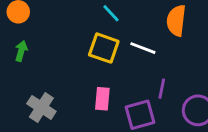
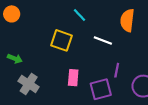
yellow square: (104, 48) -> (62, 40), moved
green arrow: (21, 51) -> (15, 59), moved, turned 96

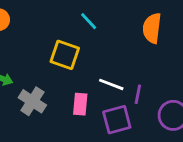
white line: (103, 40) -> (111, 84), moved
gray cross: (29, 84) -> (32, 101), moved

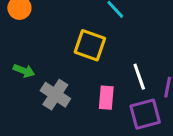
white line: (111, 84) -> (139, 77), turned 50

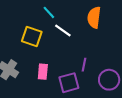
white line: (139, 77) -> (63, 31), moved, turned -36

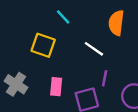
white line: (63, 31) -> (94, 49), moved

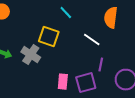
gray cross: (16, 84) -> (31, 55), moved
pink rectangle: (56, 87) -> (63, 82), moved

